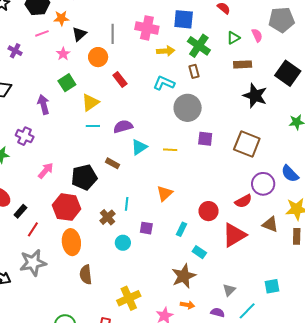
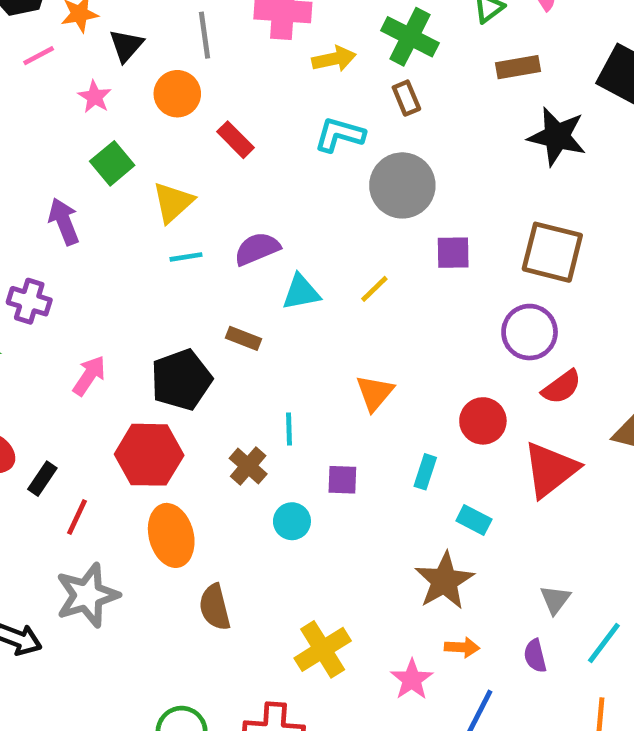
cyan triangle: (139, 147) -> (301, 292), turned 30
yellow line: (170, 150) -> (374, 289), turned -40
purple circle: (263, 184) -> (530, 332), moved
purple semicircle: (218, 313) -> (535, 656), turned -112

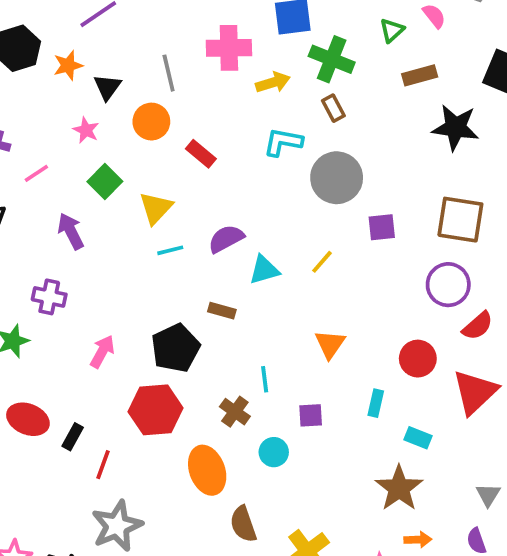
pink line: (39, 56) -> (36, 173), moved
orange ellipse: (171, 535) -> (207, 470), moved
brown semicircle: (215, 607) -> (243, 524), moved

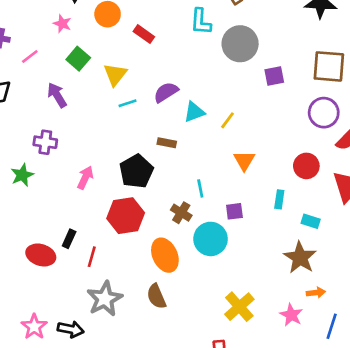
cyan L-shape: (283, 142) -> (201, 22), turned -92
yellow line: (322, 262) -> (227, 120), moved
red ellipse: (28, 419) -> (41, 255), moved
cyan circle: (274, 452) -> (211, 239), size x1.6
brown semicircle: (243, 524) -> (156, 296), moved

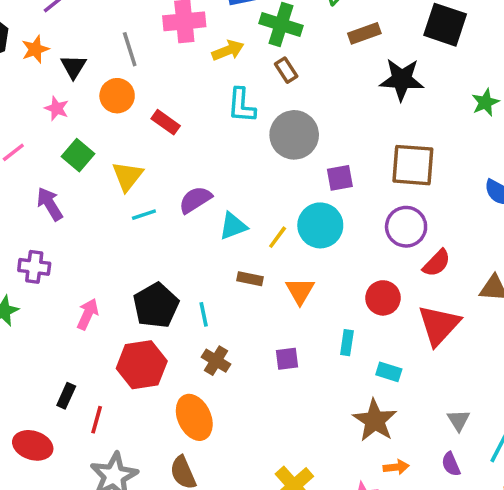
brown rectangle: (167, 143) -> (250, 279), moved
cyan line: (200, 188) -> (204, 314), moved
cyan circle: (211, 239) -> (320, 225), moved
red ellipse: (41, 255) -> (33, 445), moved

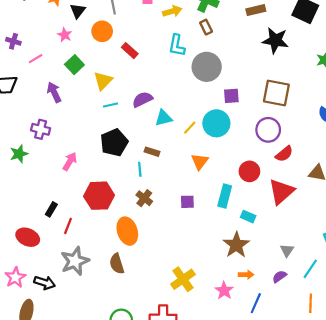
brown rectangle: (250, 279) -> (152, 152), moved
black pentagon: (156, 306) -> (114, 142), moved
cyan rectangle: (347, 343) -> (225, 196), size x1.5
purple semicircle: (451, 464) -> (279, 276), turned 72

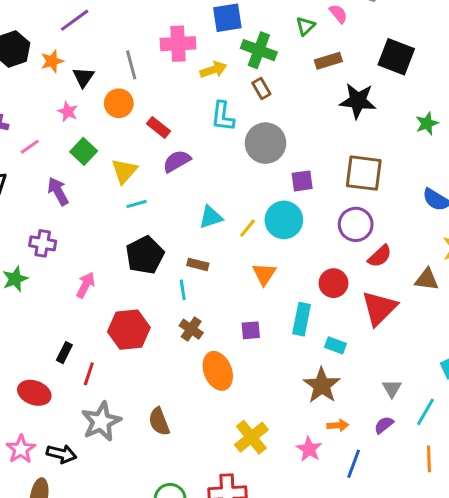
purple semicircle: (142, 99) -> (177, 161), moved
orange ellipse: (127, 231) -> (218, 371), moved

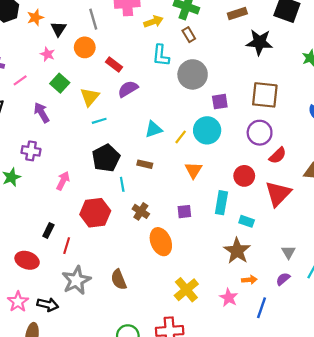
cyan line: (183, 290) -> (122, 184), moved

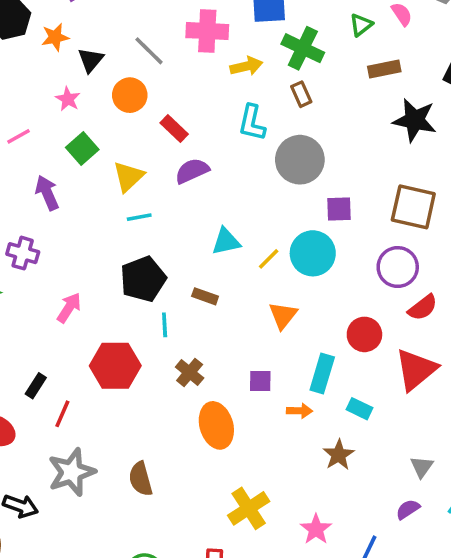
gray line: (93, 19) -> (149, 51), turned -36
brown star: (237, 251) -> (339, 455), size x0.7
orange arrow: (249, 280) -> (299, 411), moved

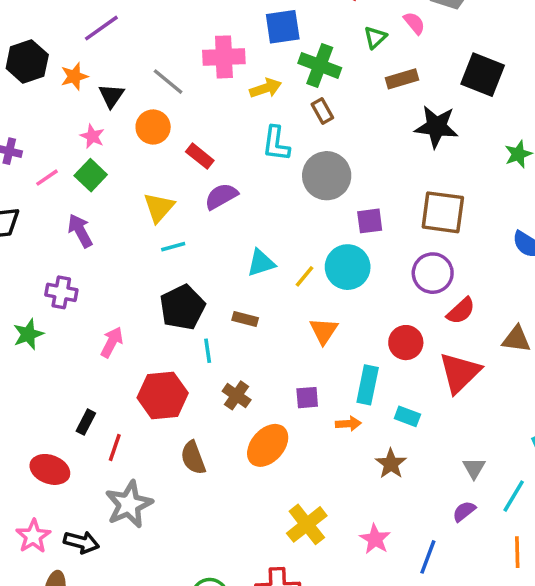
green square: (82, 148) -> (91, 175), moved
orange ellipse: (216, 425) -> (268, 445), turned 63
brown semicircle: (141, 479) -> (193, 458), moved

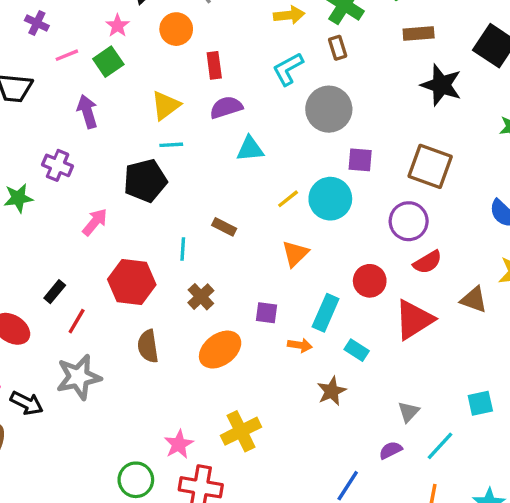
cyan L-shape: (276, 144) -> (288, 69), turned 42
red rectangle: (200, 156) -> (214, 65), turned 32
cyan triangle: (261, 263) -> (250, 149), moved
black pentagon: (182, 307) -> (145, 181), moved
pink star: (375, 539) -> (179, 444), moved

